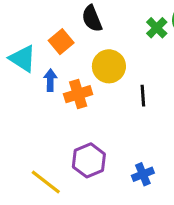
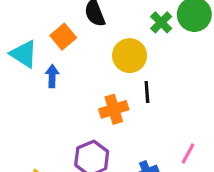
yellow circle: (109, 66) -> (130, 56), moved
orange cross: (78, 94) -> (114, 109), moved

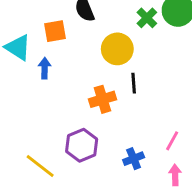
orange square: (63, 37) -> (55, 31), turned 30

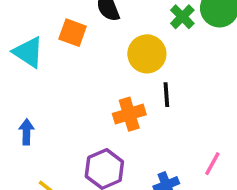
orange square: (55, 31) -> (73, 33), turned 30
blue arrow: (45, 68) -> (27, 132), moved

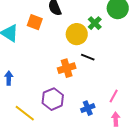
green cross: (182, 17) -> (95, 23), moved
black line: (166, 95) -> (88, 57), turned -64

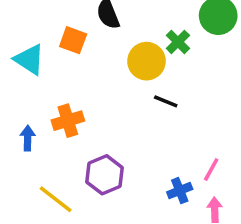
orange cross: (67, 68) -> (68, 121), moved
blue cross: (88, 108) -> (180, 191), moved

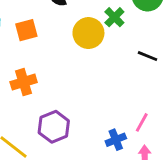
orange square: (73, 40) -> (26, 30), moved, turned -35
black line: (166, 101) -> (148, 56), moved

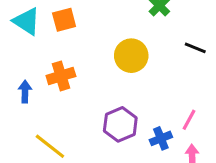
yellow circle: (88, 33) -> (131, 56), moved
purple hexagon: (54, 127) -> (120, 124), moved

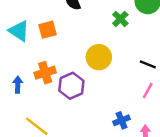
black line: (195, 48) -> (148, 64), moved
pink line: (189, 120) -> (148, 91), moved
purple hexagon: (120, 124) -> (71, 86), moved

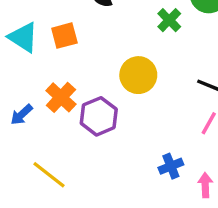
orange cross: (45, 73) -> (61, 97), turned -30
blue arrow: (18, 85) -> (21, 115), turned -133

